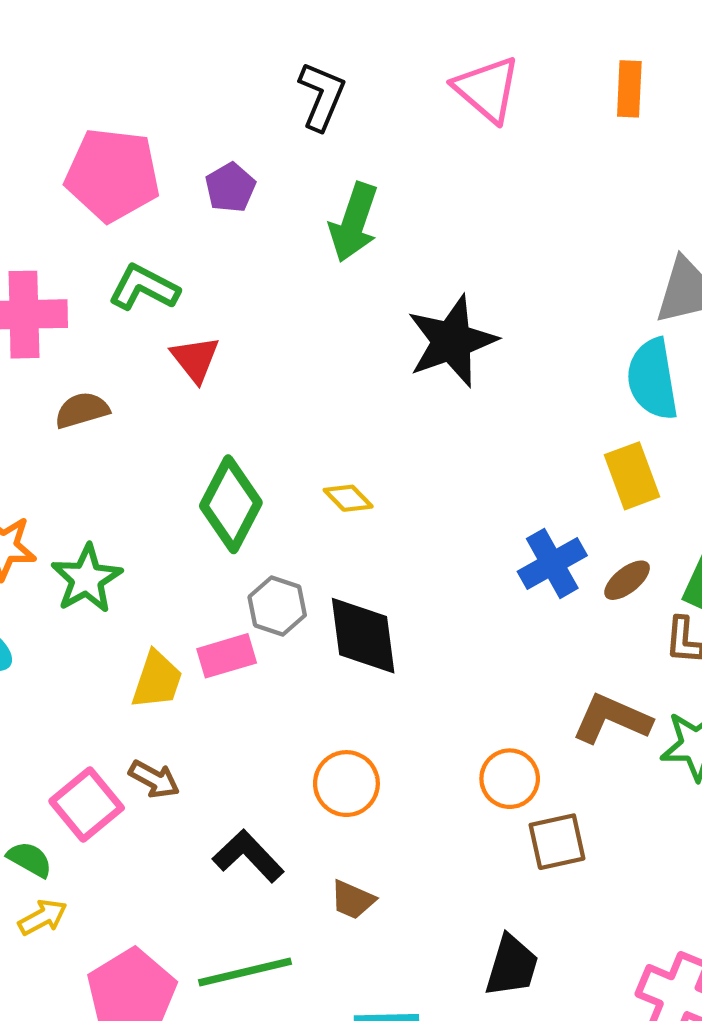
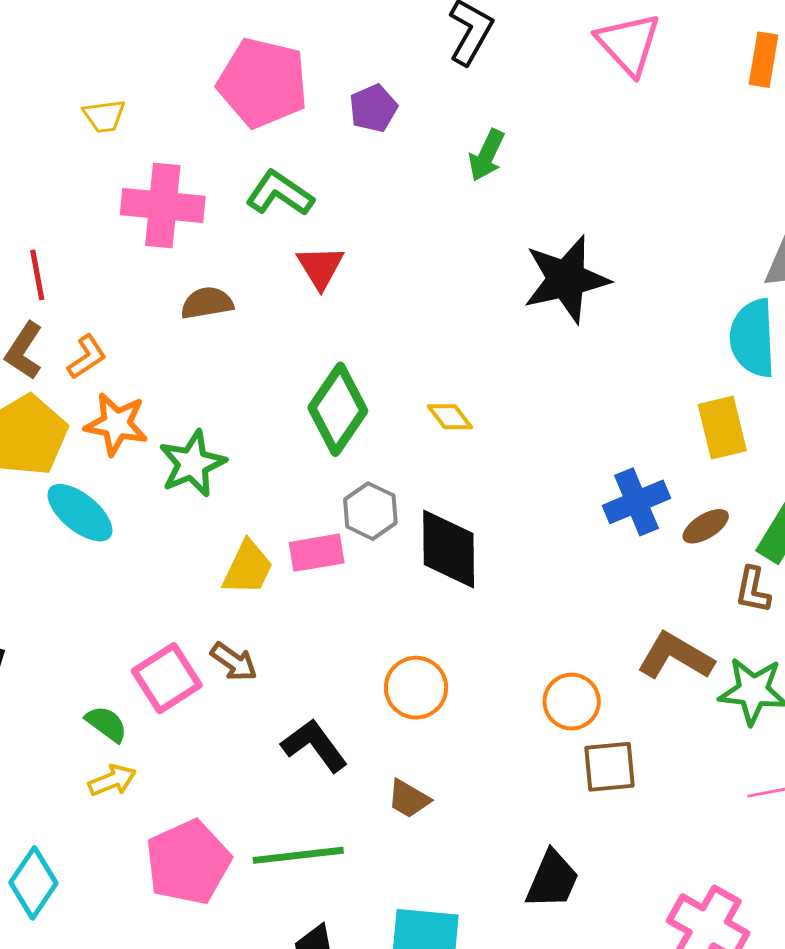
green arrow: (354, 222) -> (487, 155), size x0.7

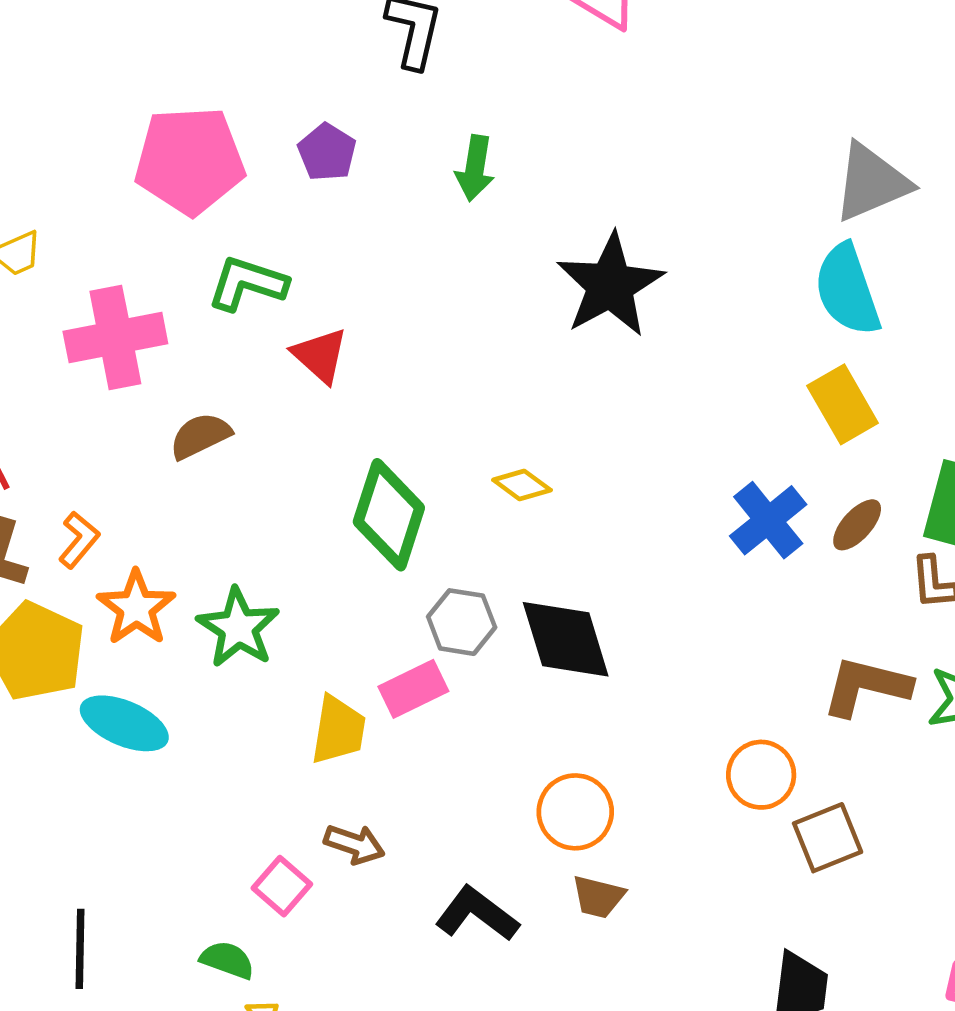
orange star: (116, 424) -> (136, 608), turned -30
pink square: (167, 678) -> (282, 886), size x0.7
brown trapezoid: (409, 799) -> (598, 897), moved

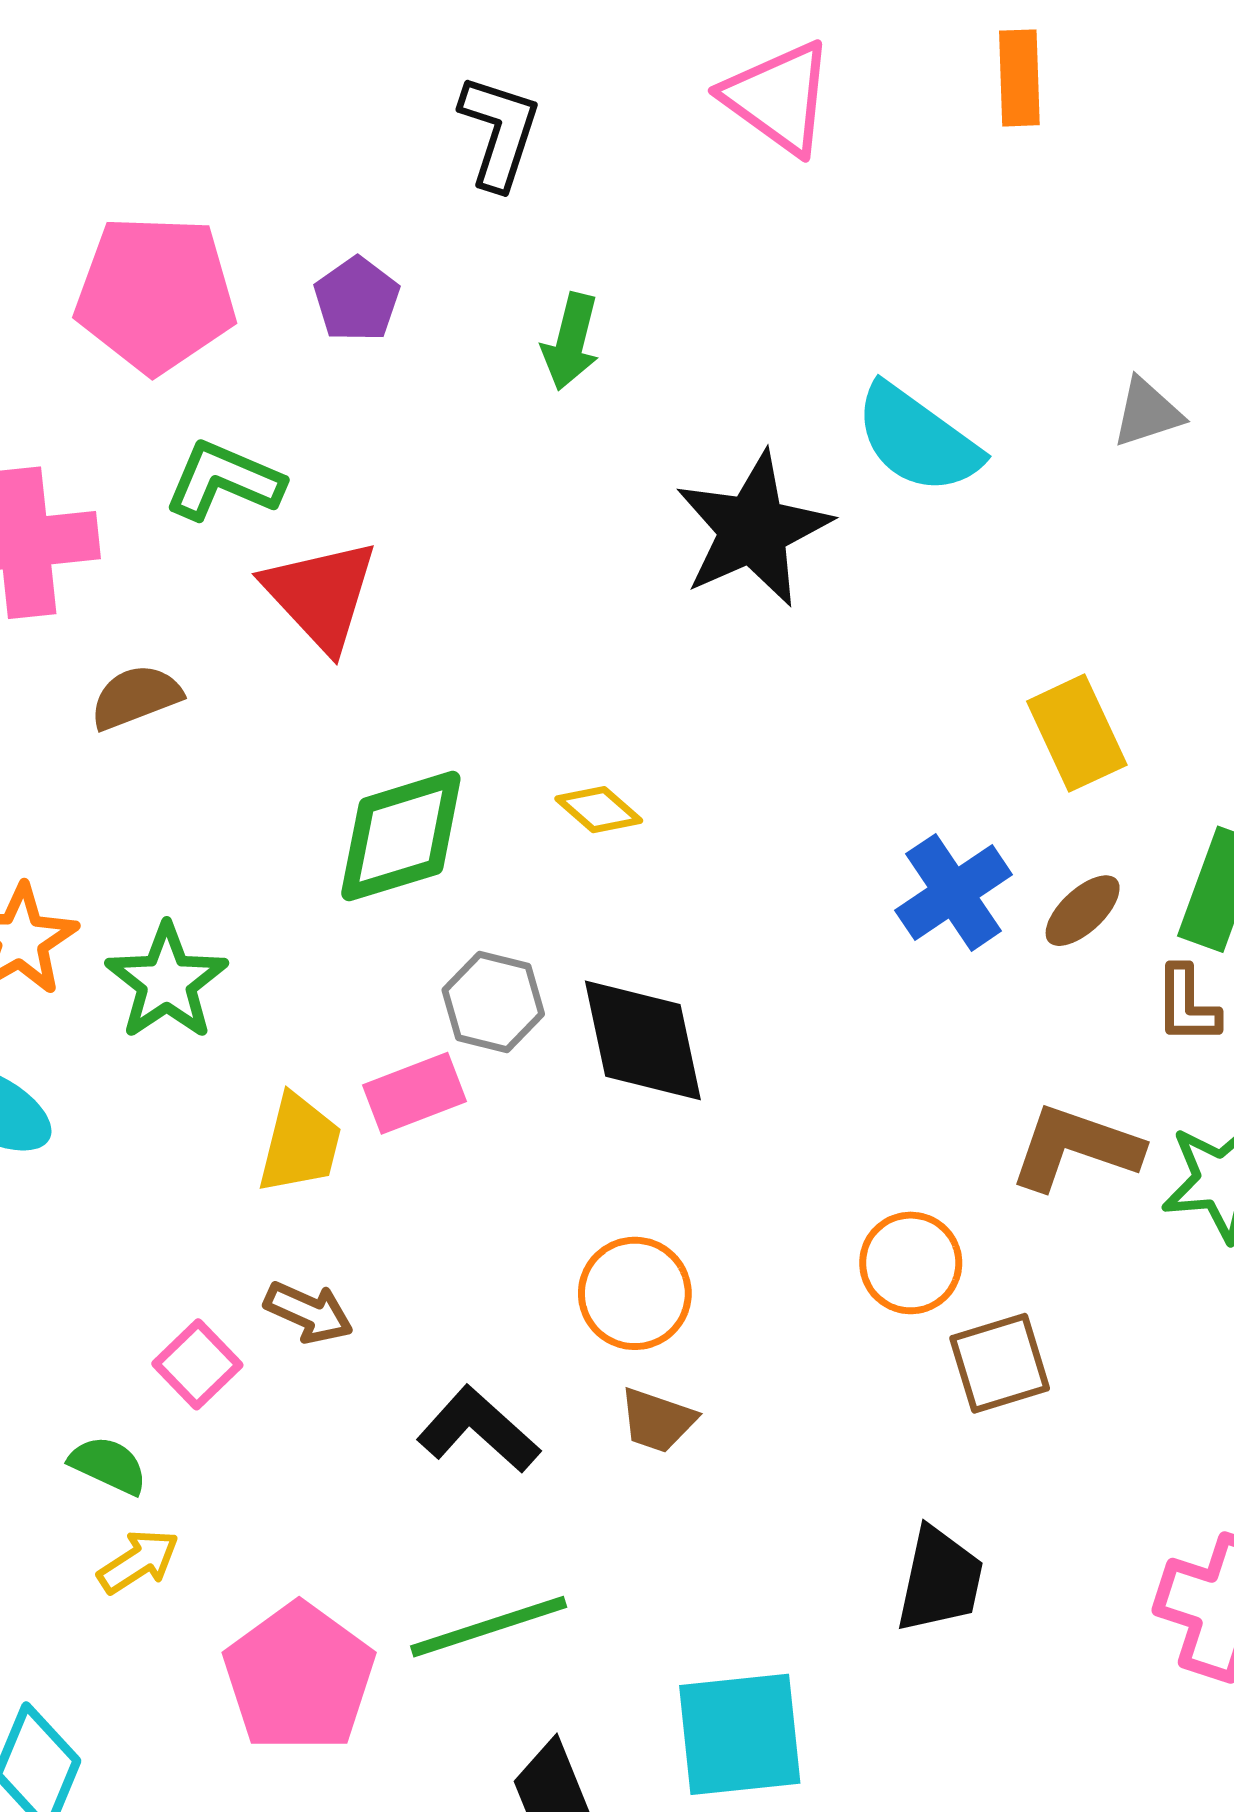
gray triangle: (871, 182) -> (1147, 413), size x0.6
cyan semicircle: (847, 290) -> (917, 439), moved, turned -40
red triangle: (320, 355) -> (321, 595), size x1.4
green diamond: (389, 515) -> (401, 836), turned 50

